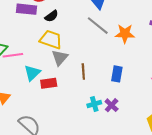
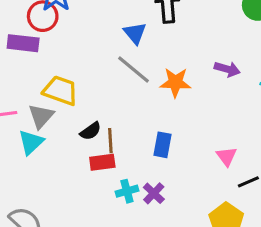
black semicircle: (52, 16) -> (91, 131), moved
gray triangle: (60, 58) -> (41, 116), moved
red rectangle: (49, 83) -> (102, 162), moved

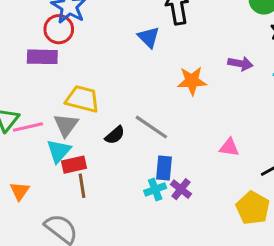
gray line: (134, 70) -> (151, 127), moved
brown line: (110, 141) -> (82, 186), moved
blue rectangle: (162, 145) -> (164, 168), moved
pink triangle: (227, 156) -> (229, 147), moved, turned -40
red rectangle: (102, 162) -> (74, 165), moved

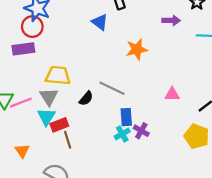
purple arrow: (240, 64) -> (171, 20), moved

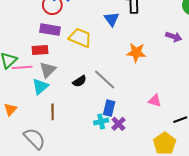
purple rectangle: (23, 49) -> (50, 30), moved
yellow trapezoid: (58, 75) -> (80, 38), moved
red rectangle: (59, 125) -> (40, 50), moved

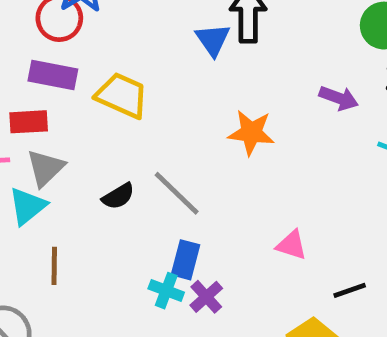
blue triangle: (112, 19) -> (213, 40), moved
cyan cross: (101, 122) -> (166, 291), turned 32

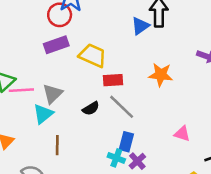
blue triangle: (213, 40) -> (140, 26), turned 30
purple rectangle: (53, 75) -> (56, 45), turned -30
red rectangle: (29, 122) -> (113, 80), moved

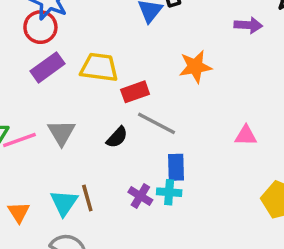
cyan triangle: (43, 114) -> (64, 203), moved
purple cross: (137, 161) -> (140, 196), moved

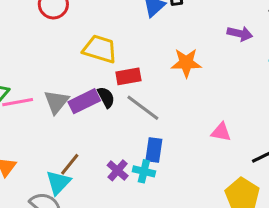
purple rectangle: (48, 67) -> (84, 101), moved
black semicircle: (117, 137) -> (106, 97), moved, turned -80
brown line: (87, 198) -> (70, 164), turned 45
cyan triangle: (64, 203) -> (58, 182), moved

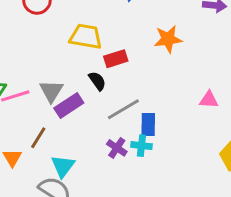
purple rectangle: (84, 101) -> (69, 106), moved
gray line: (143, 108) -> (123, 109), moved, turned -60
brown line: (70, 164) -> (38, 138), moved

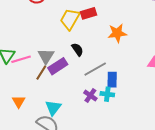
yellow trapezoid: (86, 37) -> (70, 19), turned -70
orange star: (168, 39) -> (117, 33), moved
red rectangle: (116, 59) -> (88, 13), moved
brown line: (38, 138) -> (41, 73), moved

